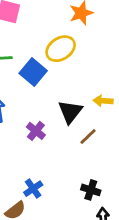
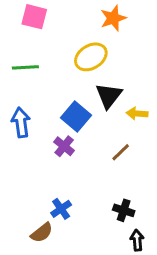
blue square: (33, 72) -> (76, 116), moved
black triangle: (70, 112) -> (109, 96), moved

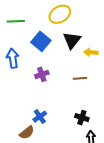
blue square: (76, 116) -> (41, 41), moved
purple cross: (64, 146) -> (42, 74), turned 32
brown line: (121, 152) -> (80, 78), turned 40

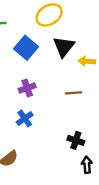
blue cross: (40, 117) -> (25, 118), moved

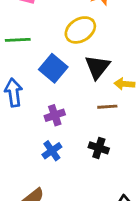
brown line: (73, 93) -> (107, 107), moved
black cross: (76, 140) -> (99, 148), moved

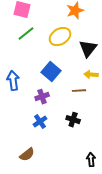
green line: (18, 40) -> (26, 34), moved, turned -36
black triangle: (97, 67) -> (88, 49), moved
blue square: (53, 68) -> (51, 72), moved

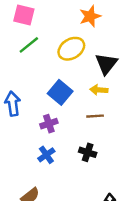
yellow arrow: (91, 75) -> (99, 90), moved

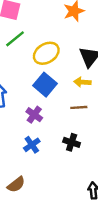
yellow ellipse: (71, 49) -> (46, 53), moved
purple cross: (49, 124) -> (34, 115), turned -35

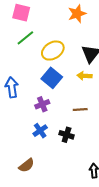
brown line: (79, 107) -> (80, 110), moved
purple cross: (34, 115) -> (42, 104), turned 32
black cross: (72, 142) -> (67, 135), moved

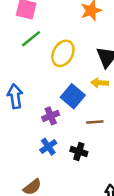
yellow ellipse: (53, 51) -> (63, 53), turned -30
blue square: (52, 78) -> (73, 96), moved

